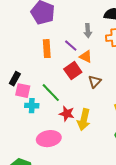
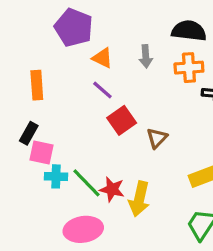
purple line: (71, 46) -> (102, 90), moved
orange rectangle: (47, 49) -> (37, 85), moved
orange triangle: (86, 57) -> (102, 58), moved
green line: (51, 93) -> (86, 183), moved

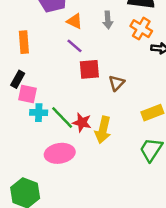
orange cross: (189, 68) -> (141, 29), turned 35
red square: (122, 120) -> (89, 69), turned 30

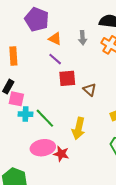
brown triangle: (117, 83) -> (90, 90), turned -32
red star: (82, 122) -> (61, 154), moved

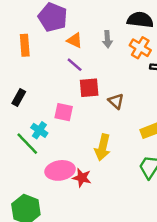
orange rectangle: (13, 56) -> (25, 45), moved
pink square: (16, 99) -> (64, 112), moved
cyan cross: (26, 114) -> (39, 130), turned 32
green line: (45, 118) -> (27, 144), moved

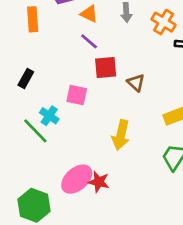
pink ellipse: (60, 170) -> (77, 179), moved, turned -32
red star: (82, 178) -> (99, 182), moved

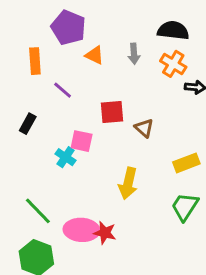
purple line: (89, 41) -> (63, 90), moved
cyan cross: (49, 116) -> (66, 157), moved
green line: (35, 131) -> (38, 211), moved
pink ellipse: (77, 179) -> (82, 230), turned 44

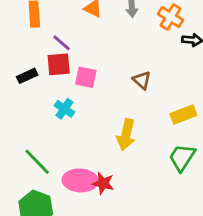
red square: (112, 112) -> (59, 64), moved
black rectangle: (28, 124) -> (27, 76), turned 36
pink square: (82, 141) -> (86, 77), moved

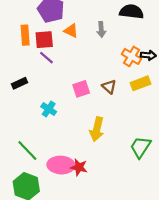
orange cross: (171, 17) -> (132, 56), moved
red square: (59, 64) -> (44, 40), moved
pink square: (86, 77) -> (81, 89), moved, turned -30
yellow rectangle: (183, 115) -> (140, 83), moved

